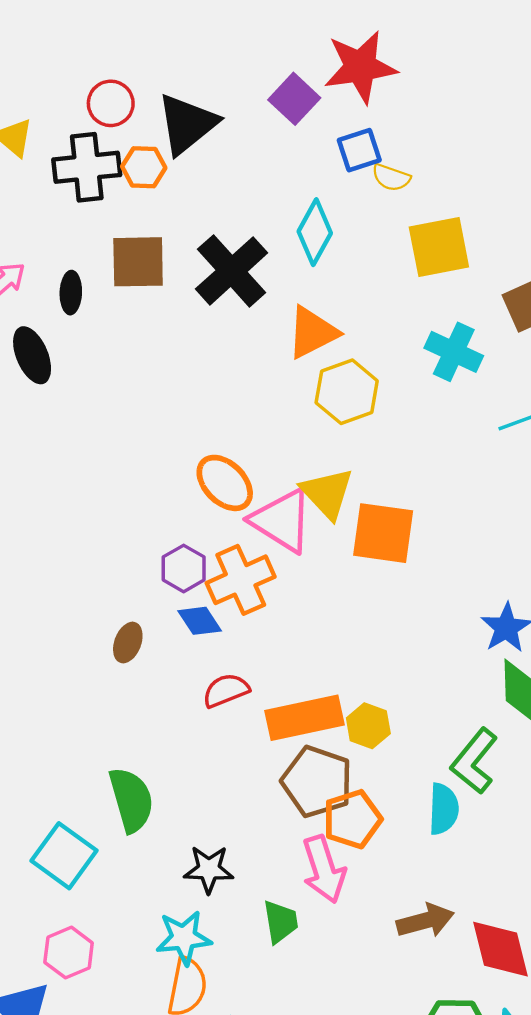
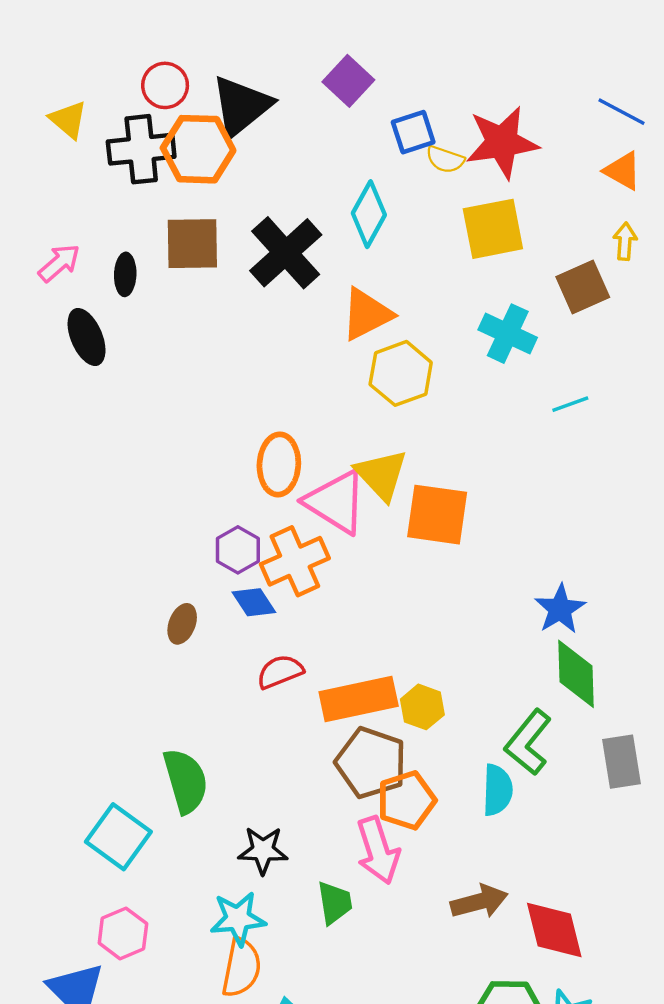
red star: (360, 67) -> (502, 142), moved
orange hexagon: (144, 167) -> (198, 149), size x1.6
orange ellipse: (225, 483) -> (279, 464), turned 48

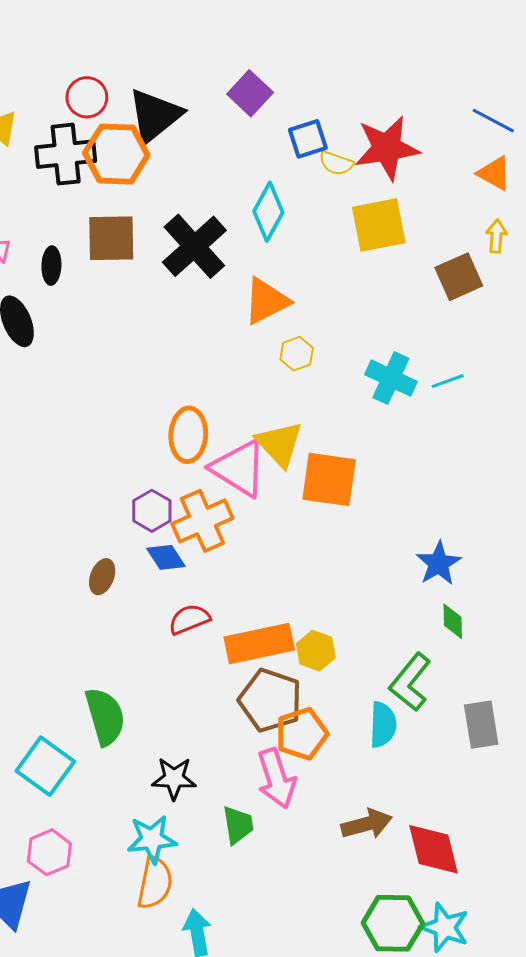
cyan cross: (508, 334) -> (391, 378), moved
yellow hexagon: (401, 373) -> (297, 354), size x0.6
green diamond: (576, 674) -> (453, 621), size x0.6
gray rectangle: (622, 762) -> (481, 725), moved

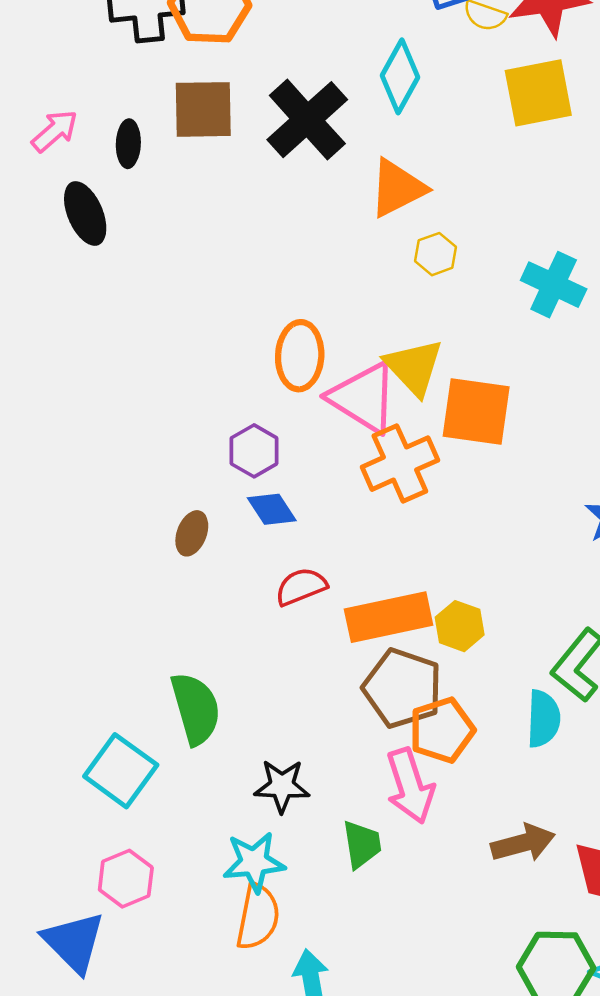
orange cross: (202, 521) -> (400, 464), moved

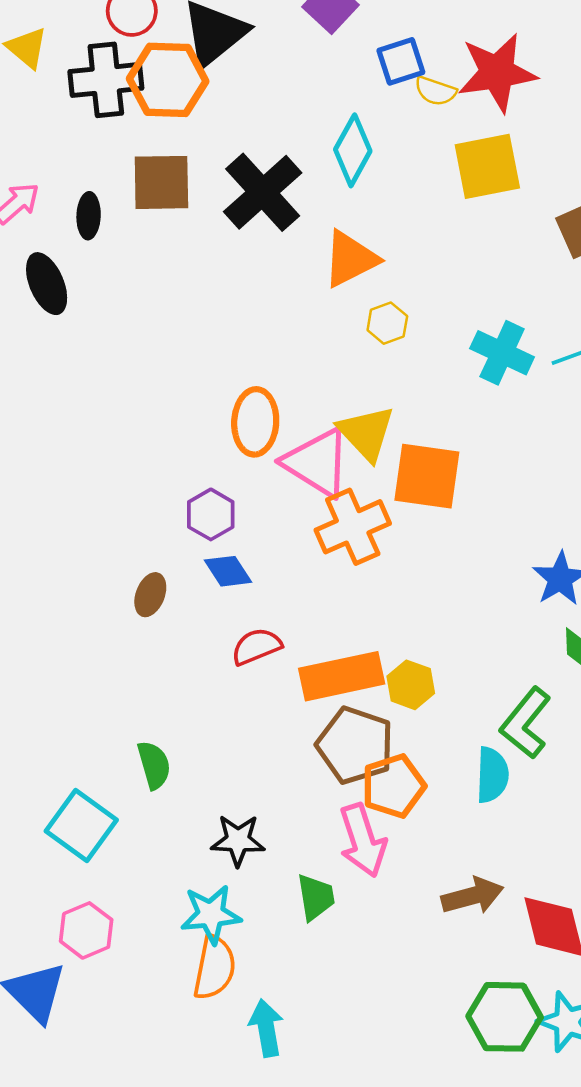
green semicircle: (196, 709) -> (154, 765), size x0.7

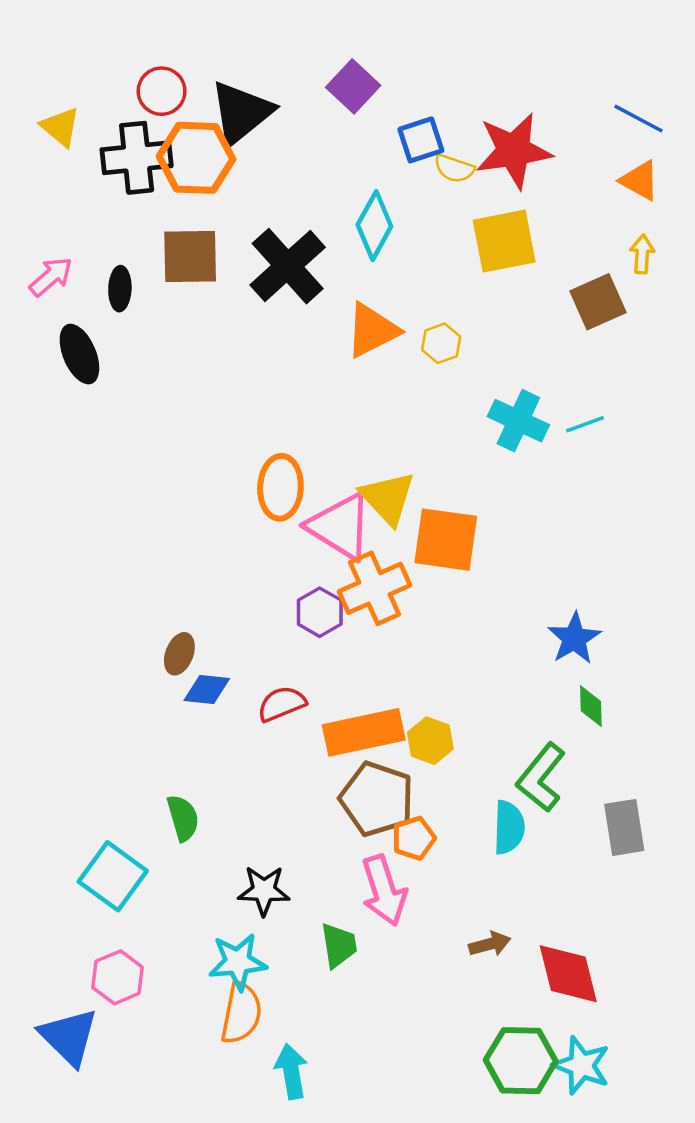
yellow hexagon: (387, 323) -> (441, 343), moved
purple hexagon: (211, 514) -> (320, 612), moved
blue diamond: (228, 571) -> (207, 689), moved, turned -51
orange pentagon: (393, 786) -> (414, 838), size x0.7
brown arrow: (472, 896) -> (490, 944), size x0.7

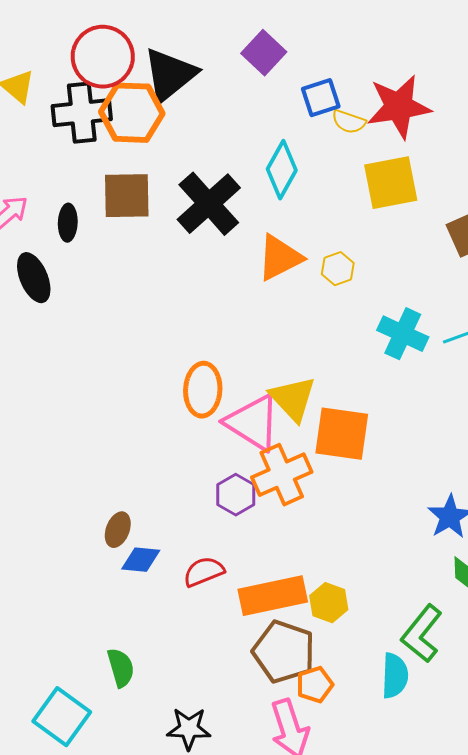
red circle: (162, 91) -> (103, 57), size x1.5

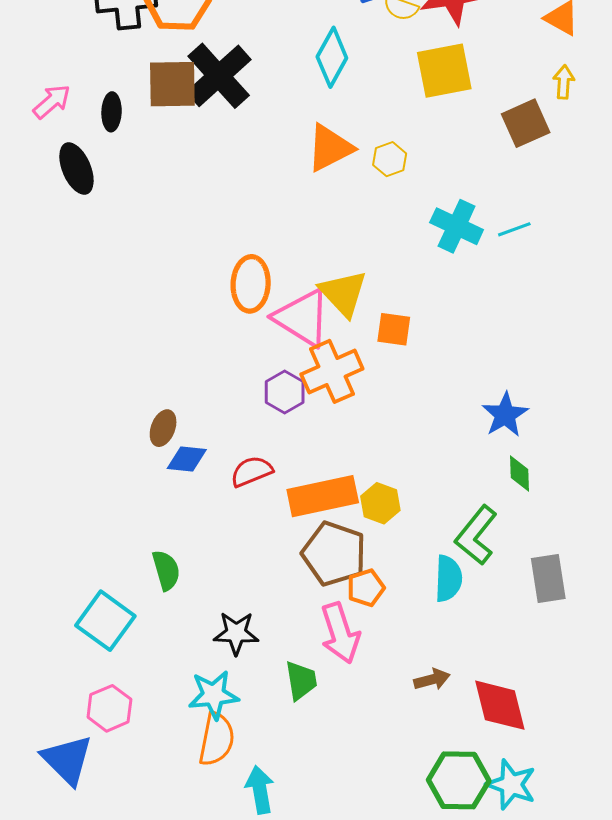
black cross: (209, 204) -> (219, 76), moved
orange square: (342, 434) -> (394, 329), size x0.6

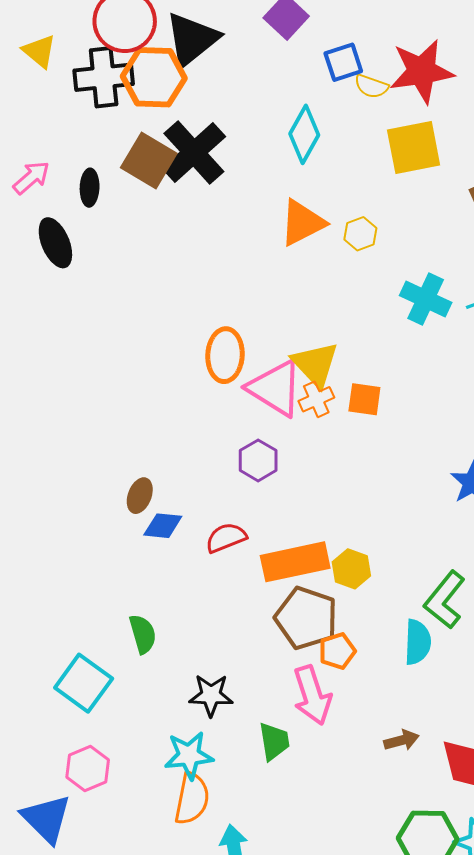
brown square: (172, 84) -> (149, 161), turned 32
orange cross: (332, 371) -> (316, 399), moved, size x0.6

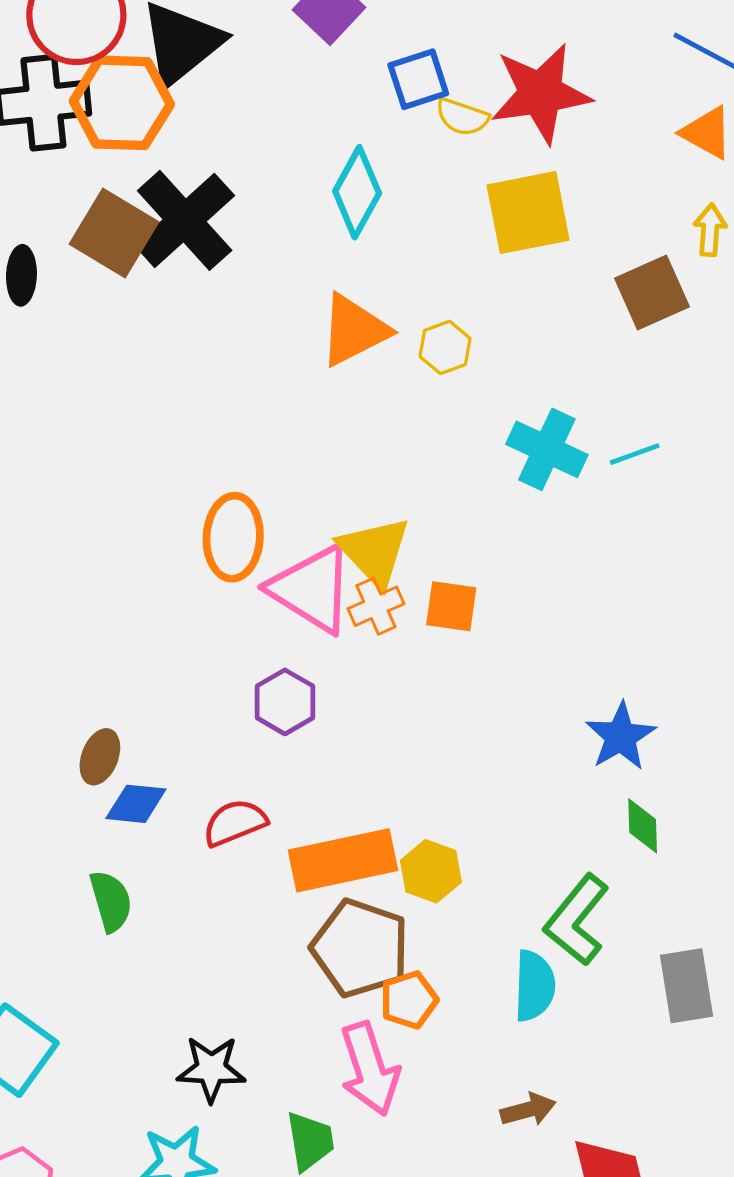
green semicircle: (143, 634) -> (111, 901), moved
brown arrow: (402, 740) -> (528, 1110), moved

